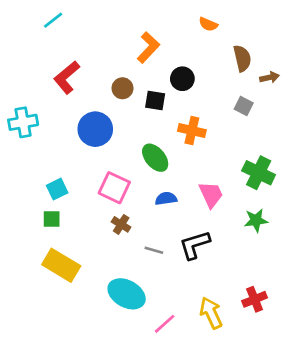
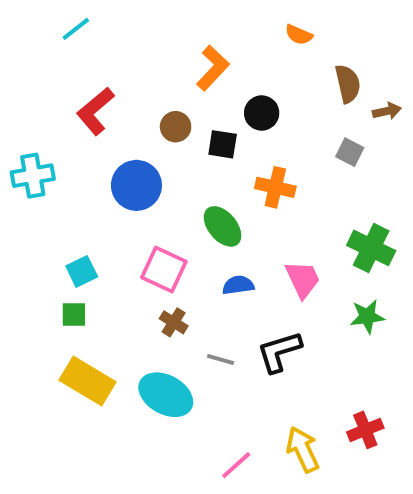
cyan ellipse: (127, 294) -> (166, 395), moved

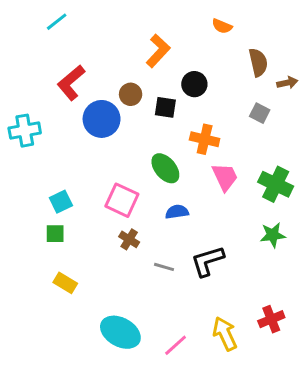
blue circle: (136, 185) -> (102, 119), moved
pink trapezoid: (303, 279) -> (225, 177), moved
yellow rectangle: (88, 381) -> (65, 283), size x0.6
cyan ellipse: (166, 395) -> (120, 332), moved

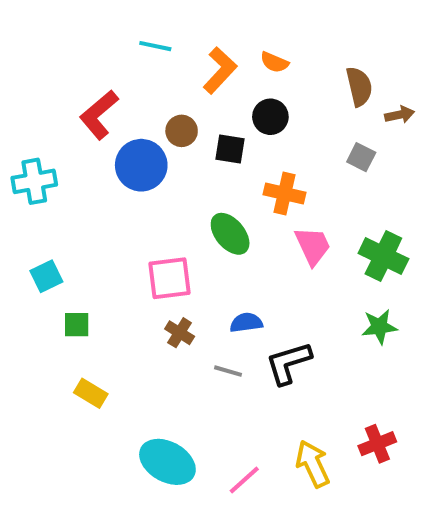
cyan line: (57, 22) -> (155, 46), moved, turned 50
orange semicircle: (222, 26) -> (274, 62), moved
pink square: (122, 200) -> (169, 278), turned -32
cyan square: (61, 202) -> (46, 276), moved
blue semicircle: (177, 212) -> (246, 323), moved

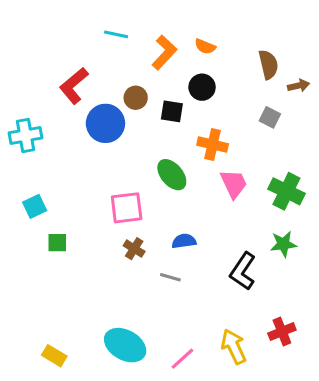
black L-shape: (289, 363) -> (243, 271), moved, turned -39
yellow rectangle: (91, 393) -> (54, 356), moved

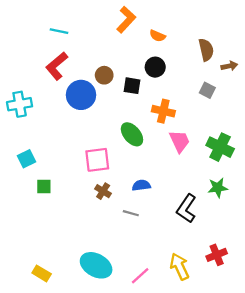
cyan line: (116, 34) -> (59, 31), moved
orange L-shape: (164, 52) -> (126, 20), moved

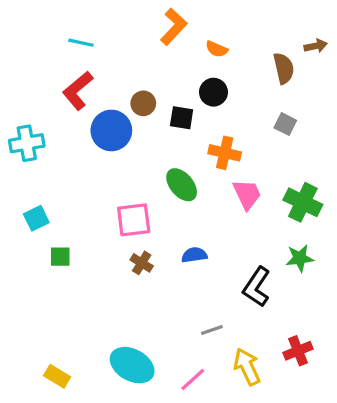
brown arrow: (229, 66) -> (316, 46), moved
gray line: (131, 213) -> (212, 330), moved, turned -35

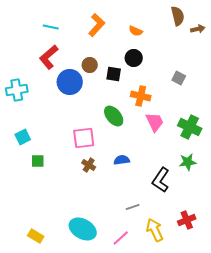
orange L-shape: (174, 27) -> (97, 25), moved
brown semicircle: (284, 68) -> (178, 16), moved

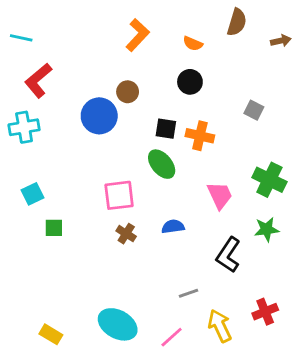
brown semicircle: (178, 16) -> (237, 22), moved, turned 30
cyan line: (51, 27) -> (21, 38), moved
red L-shape: (49, 57) -> (38, 80), moved
black square: (114, 74) -> (166, 129), moved
pink trapezoid: (155, 122) -> (220, 195), moved

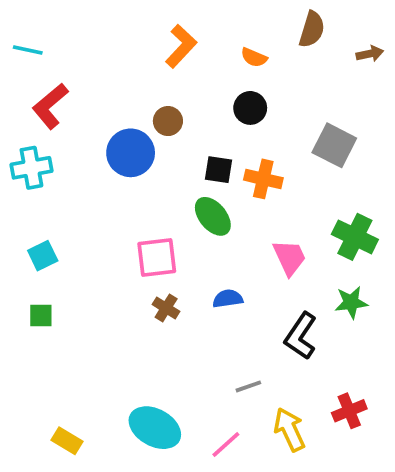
gray square: (254, 110) -> (334, 145), size x1.6
green square: (54, 228) -> (41, 315), moved

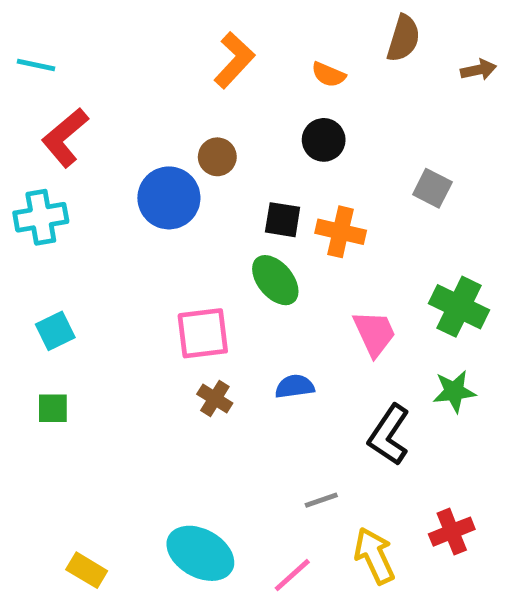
gray square: (334, 145) -> (432, 188), size x0.7

